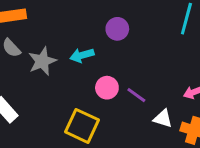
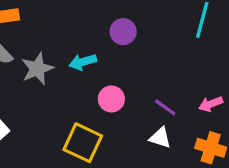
purple line: (136, 95) -> (165, 107), moved
white triangle: (163, 119) -> (160, 138), moved

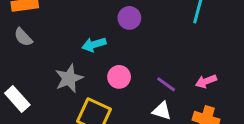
gray star: (37, 69) -> (69, 78), moved

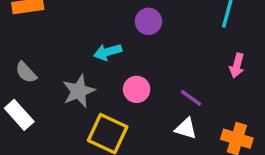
gray semicircle: (23, 37) -> (26, 72), moved
pink arrow: (206, 81) -> (237, 66), moved, turned -54

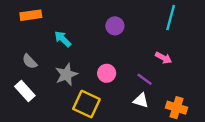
cyan arrow: (108, 52) -> (63, 39), moved, turned 60
pink arrow: (237, 66) -> (163, 58), moved, turned -77

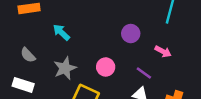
purple circle: (115, 26) -> (131, 34), moved
white rectangle: (25, 91) -> (23, 85), turned -30

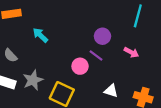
gray star: (65, 68) -> (33, 80), moved
purple line: (144, 73) -> (96, 55), moved

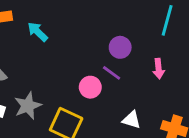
cyan arrow: (40, 35) -> (38, 32), moved
pink arrow: (131, 52) -> (159, 69), turned 56

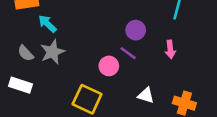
cyan arrow: (38, 32) -> (47, 24), moved
gray star: (28, 106) -> (53, 52), moved

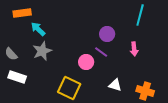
gray semicircle: (26, 53) -> (11, 54), moved

